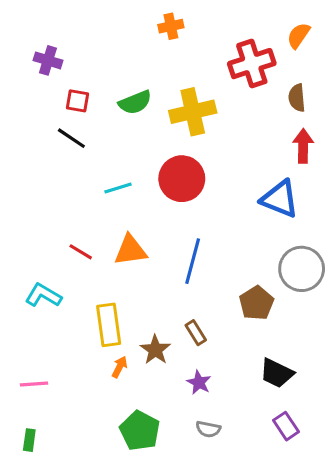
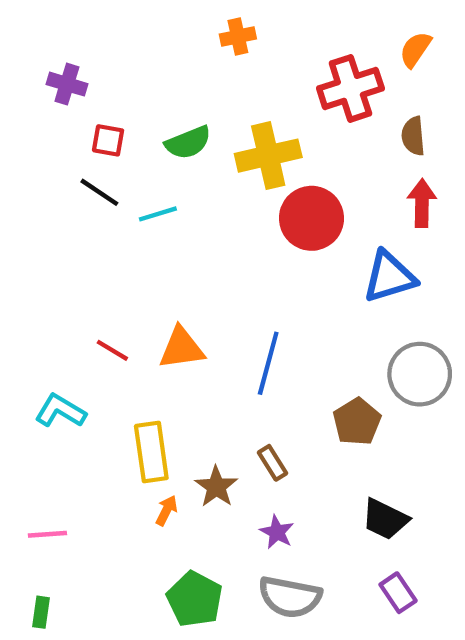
red circle: (182, 179) -> (311, 218), moved
cyan line: (118, 188) -> (158, 214), moved
blue triangle: (280, 199) -> (389, 277), turned -39
gray semicircle: (208, 429) -> (290, 597), size x1.8

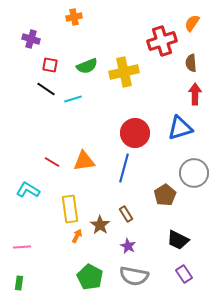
orange cross: (238, 36) -> (74, 17), moved
red circle: (311, 218) -> (135, 133), moved

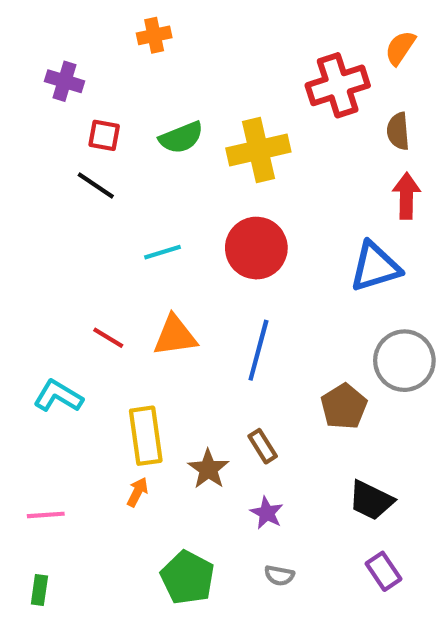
cyan line: (73, 99) -> (162, 252), moved
red circle: (135, 133) -> (256, 248), moved
orange arrow: (77, 236) -> (137, 492), moved
gray semicircle: (134, 276) -> (279, 575), size x0.5

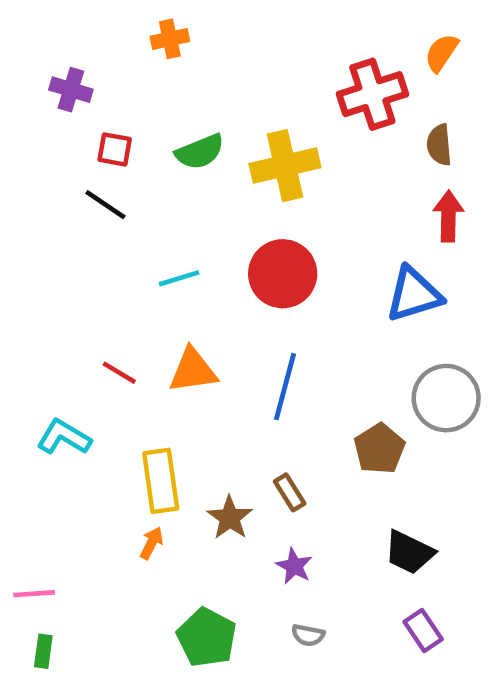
pink line: (46, 515) -> (34, 594), moved

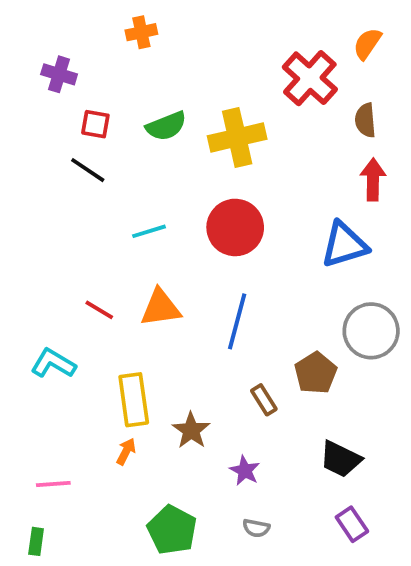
red cross: (372, 94) -> (310, 78), turned -30
brown rectangle: (290, 492) -> (264, 400), moved
pink line: (34, 594) -> (53, 484), moved

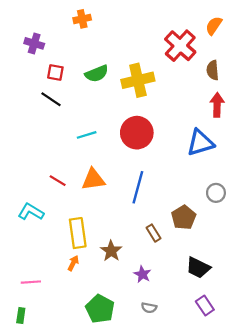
gray circle: (371, 331) -> (216, 193), size x0.6

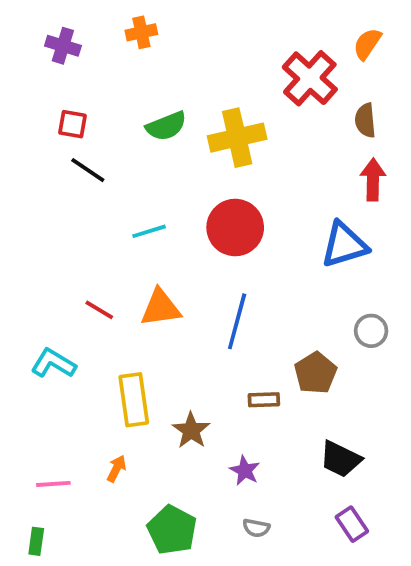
purple cross: (34, 43) -> (63, 46), moved
red square: (55, 72) -> (72, 124), moved
brown rectangle: (154, 233) -> (264, 400), turned -60
orange arrow: (73, 263) -> (117, 469), moved

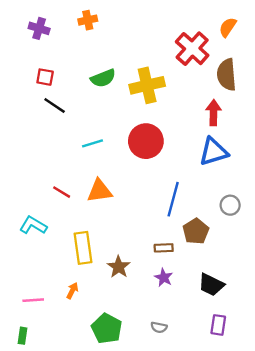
brown semicircle: (365, 120) -> (227, 75), size x1.5
red arrow: (373, 180) -> (214, 113), moved
blue line: (237, 321) -> (173, 199), moved
purple star: (245, 471) -> (164, 278), moved
purple rectangle: (352, 524) -> (218, 325), turned 42

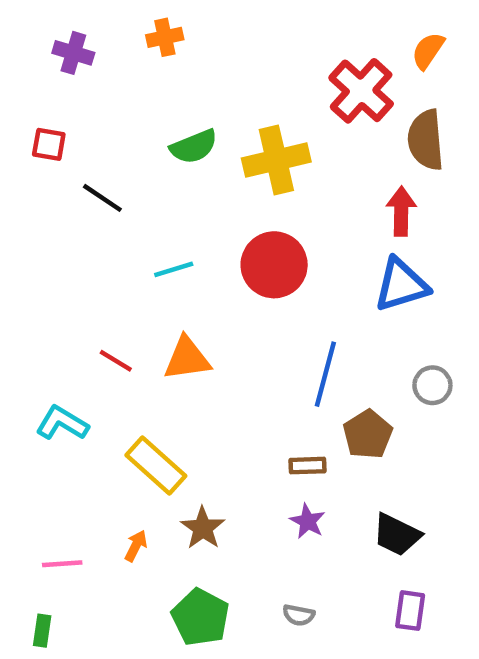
red square: (45, 77) -> (49, 144), moved
yellow rectangle: (83, 248) -> (156, 466), turned -40
brown star: (119, 267) -> (203, 528), moved

